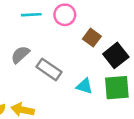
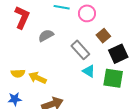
gray rectangle: (49, 69) -> (80, 50), moved

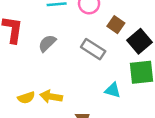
cyan triangle: (89, 71) -> (113, 90), moved

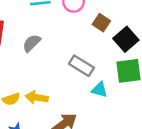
gray rectangle: (93, 49) -> (81, 66), moved

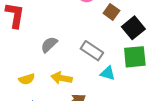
gray semicircle: (32, 43) -> (49, 45), moved
yellow arrow: (37, 97) -> (62, 78), moved

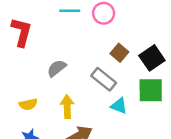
brown square: (111, 12) -> (119, 53), moved
yellow arrow: (62, 78) -> (67, 107), turned 72

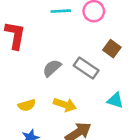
gray rectangle: (104, 79) -> (86, 68), moved
yellow arrow: (67, 107) -> (65, 105), turned 115

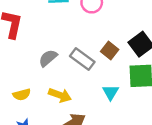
brown square: (112, 49) -> (110, 50), moved
cyan triangle: (115, 100) -> (110, 92), turned 42

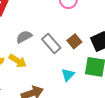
yellow arrow: (60, 95) -> (18, 61), moved

